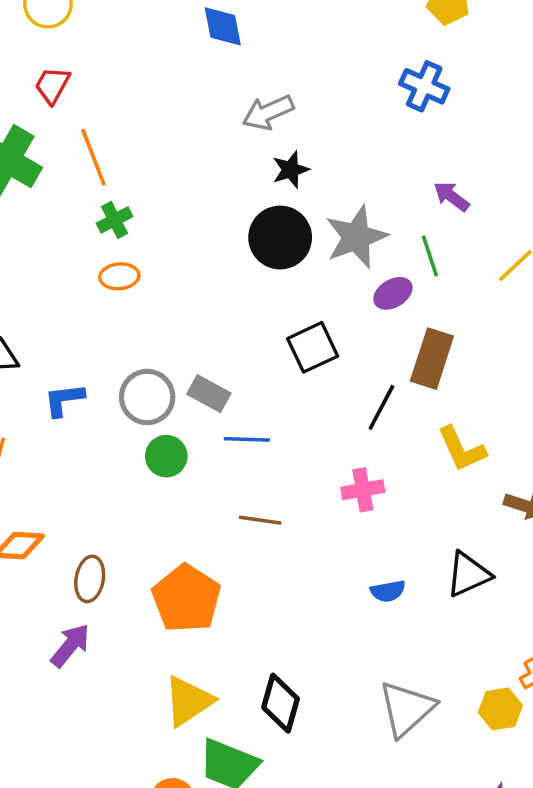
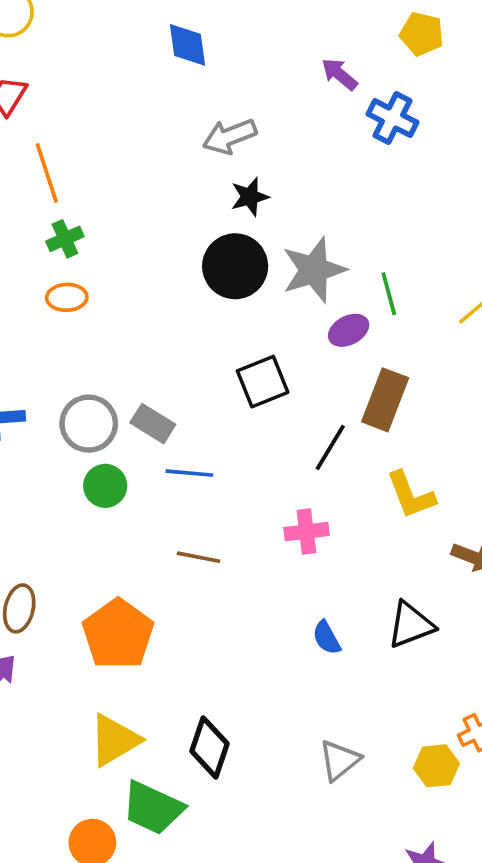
purple arrow: (451, 196) -> (339, 74), moved
blue semicircle: (388, 591) -> (327, 638), turned 68
gray triangle: (407, 709) -> (339, 760), size x0.7

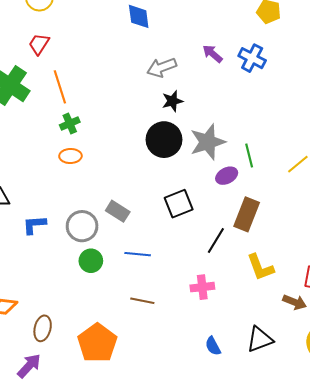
purple arrow: (339, 74) -> (212, 54), moved
gray rectangle: (153, 424) -> (118, 211), moved

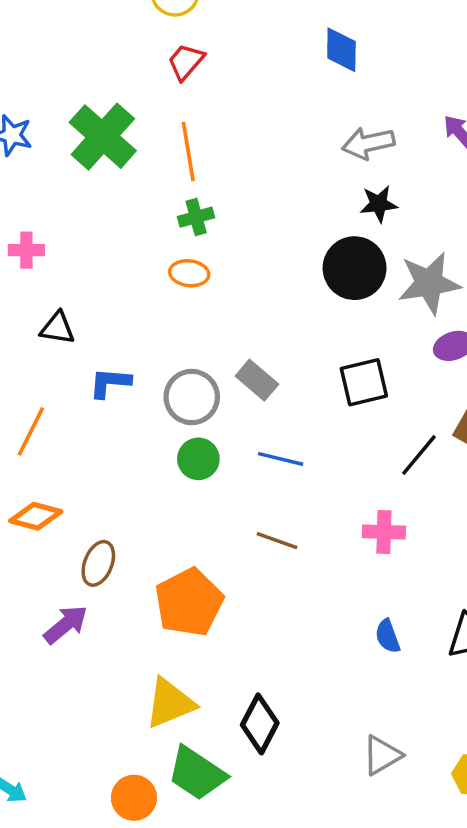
red trapezoid: (39, 44) -> (186, 62), moved

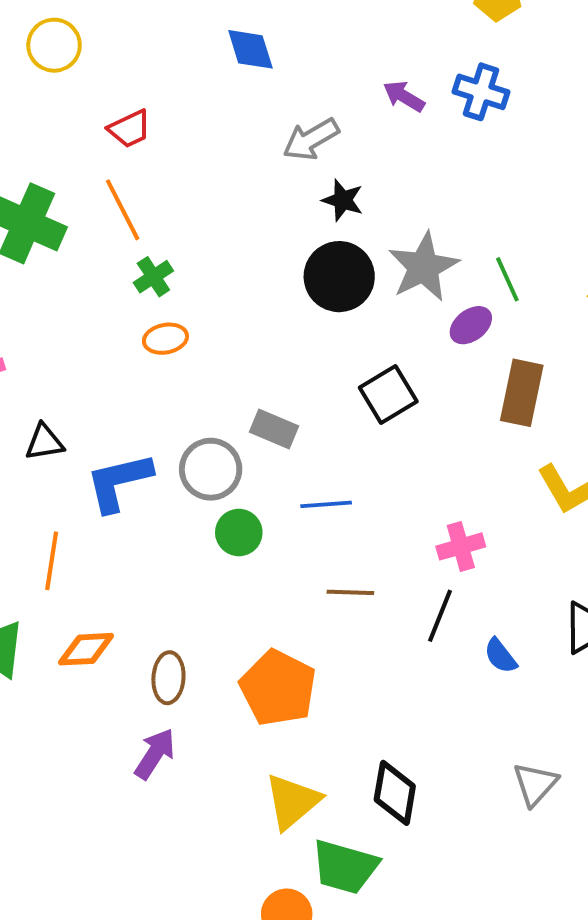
red trapezoid: (186, 62) -> (129, 129), moved, turned -138
black star: (379, 204) -> (343, 200), turned -30
blue L-shape: (110, 383) -> (119, 482), size x1.5
black line: (419, 455) -> (440, 616), moved

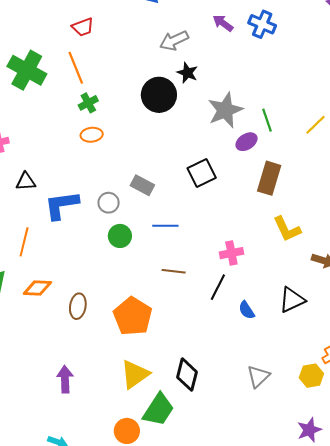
black circle: (339, 277) -> (159, 95), moved
gray circle: (211, 469) -> (109, 203), size x0.7
purple arrow: (155, 754) -> (65, 379), moved, turned -40
green trapezoid: (345, 867) -> (158, 410), turned -78

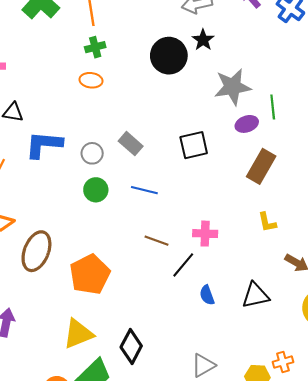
yellow L-shape: (287, 229) -> (267, 222), size x0.7
brown line: (174, 271) -> (156, 241), moved
brown ellipse: (78, 306) -> (36, 251), size x1.5

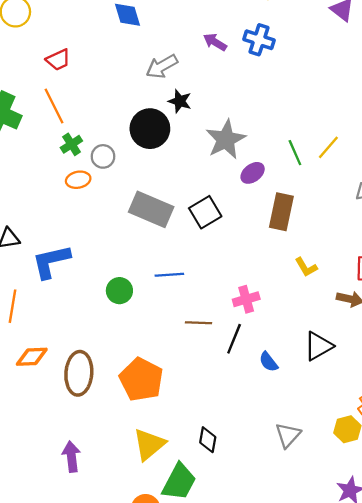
green line: (273, 107) -> (295, 153), moved
gray rectangle: (131, 144) -> (151, 209), moved, size x1.6
gray circle: (92, 153) -> (103, 156), moved
black diamond: (131, 346) -> (208, 440), size x0.7

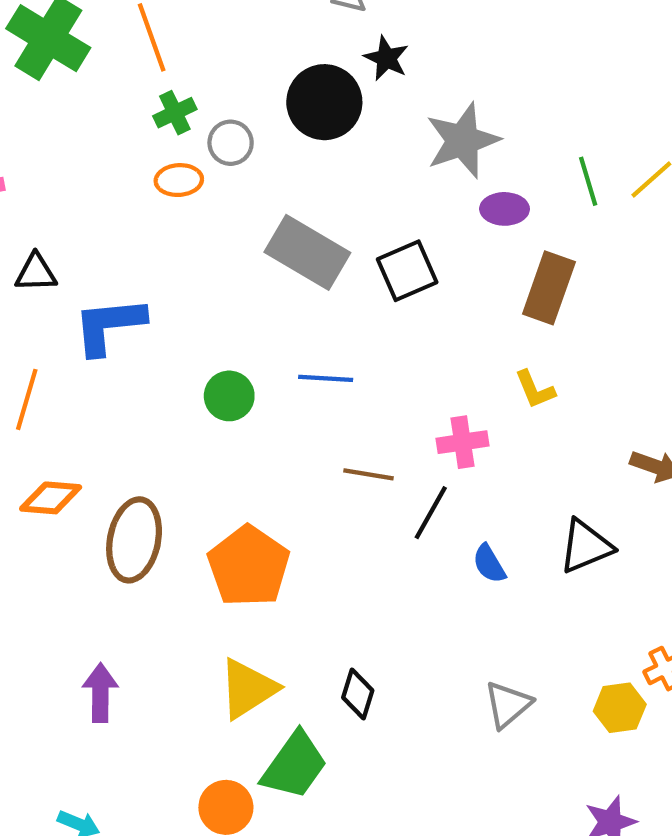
purple ellipse: (253, 173) -> (505, 209), turned 30
yellow L-shape: (306, 267) -> (535, 389), moved

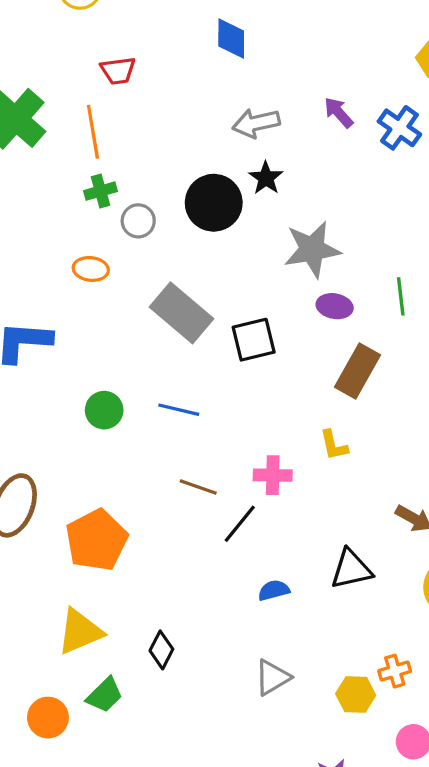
orange ellipse: (179, 180) -> (91, 269), moved
blue semicircle: (489, 564) -> (274, 590), moved, turned 96
green trapezoid: (294, 765) -> (105, 695), size x0.7

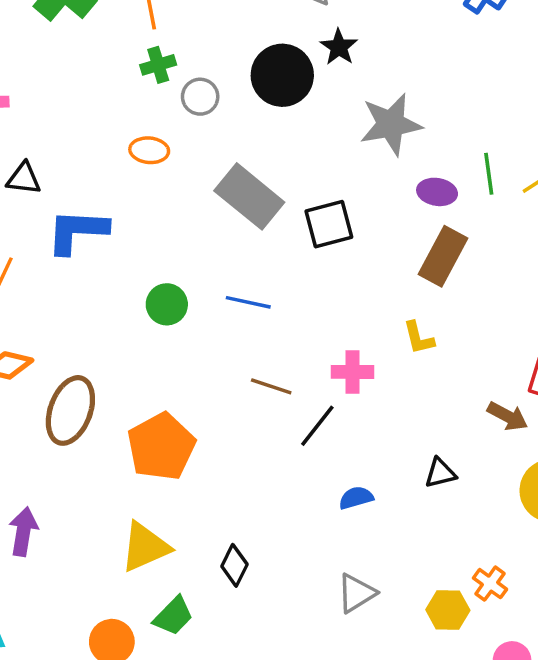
purple ellipse: (335, 306) -> (437, 192), moved
black triangle: (351, 569) -> (440, 473), size x0.7
orange cross: (395, 671) -> (490, 584), turned -36

